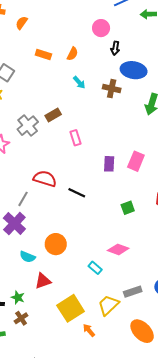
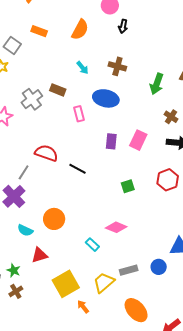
orange rectangle: (43, 54) -> (39, 31), moved
orange semicircle: (72, 54) -> (80, 30), size x1.5
blue ellipse: (134, 70) -> (106, 98), moved
cyan arrow: (79, 82) -> (82, 68), moved
brown rectangle: (53, 115) -> (58, 90), turned 49

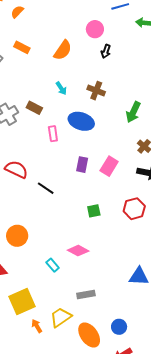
blue circle: (159, 267) -> (119, 327), moved
yellow trapezoid: (104, 282) -> (61, 317), moved

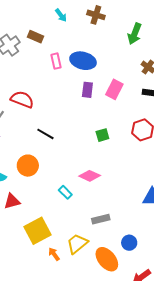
blue ellipse: (81, 121) -> (83, 61), moved
black line: (46, 188) -> (45, 134), moved
blue circle: (119, 327) -> (129, 243), moved

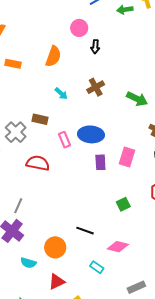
brown cross: (96, 15) -> (96, 87), turned -36
green arrow: (135, 34) -> (137, 99), turned -75
red semicircle: (22, 99) -> (38, 163), moved
black line: (45, 134) -> (85, 231), moved
red triangle: (12, 201) -> (57, 282), moved

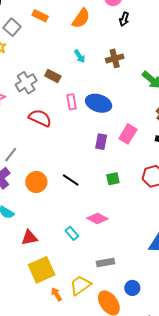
purple rectangle: (100, 162) -> (101, 142), moved
black line: (85, 231) -> (71, 180), moved
orange circle: (55, 247) -> (36, 182), moved

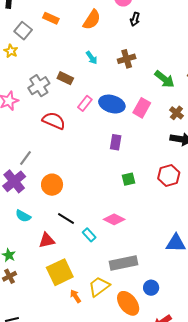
pink rectangle: (72, 102) -> (85, 103), turned 49
pink rectangle: (128, 134) -> (142, 108), moved
black line: (71, 180) -> (66, 218), moved
gray rectangle: (105, 262) -> (123, 263), size x1.5

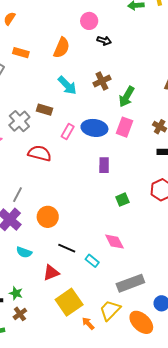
black arrow: (135, 19) -> (104, 41), turned -80
cyan arrow: (92, 58) -> (67, 85), size x1.5
green arrow: (164, 79) -> (127, 97), moved, turned 90
pink diamond: (114, 219) -> (114, 242), turned 45

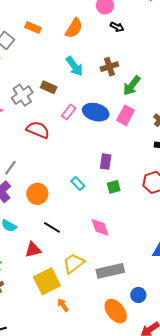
purple rectangle: (104, 165) -> (106, 162), moved
cyan rectangle: (92, 261) -> (78, 183), moved
yellow trapezoid: (110, 310) -> (74, 263), moved

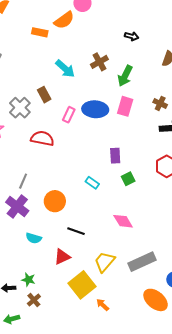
black arrow: (117, 27) -> (132, 36), moved
orange rectangle: (33, 28) -> (40, 32), moved
orange semicircle: (74, 28) -> (64, 20), moved, turned 35
brown rectangle: (49, 87) -> (44, 95), turned 49

